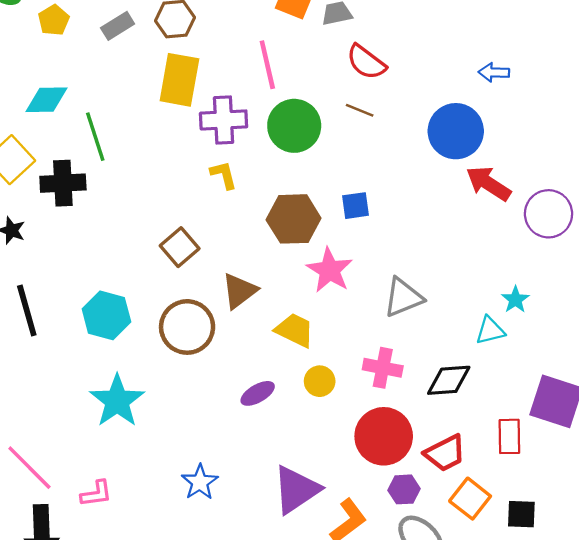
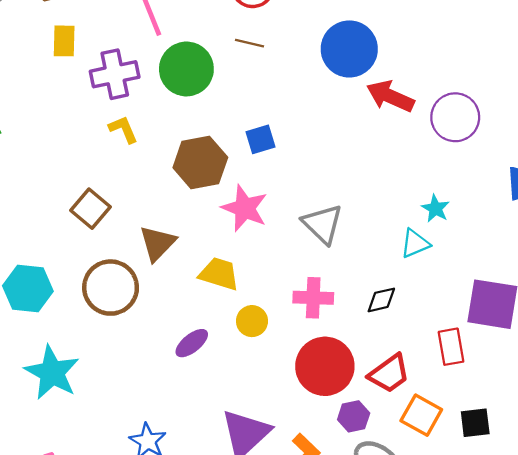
yellow rectangle: (179, 80) -> (64, 41), size x0.6
gray triangle: (403, 297) -> (323, 224), turned -45
black diamond: (449, 380) -> (381, 300), size x0.7

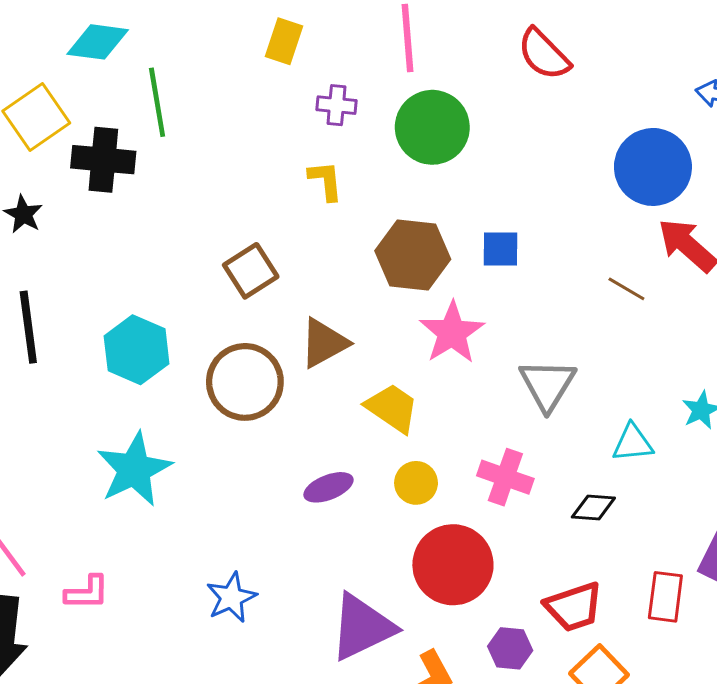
brown line: (250, 43) -> (626, 289), moved
purple cross: (115, 74) -> (337, 105), size x0.6
cyan triangle: (415, 244) -> (633, 443), moved
red circle: (325, 366) -> (453, 565), moved

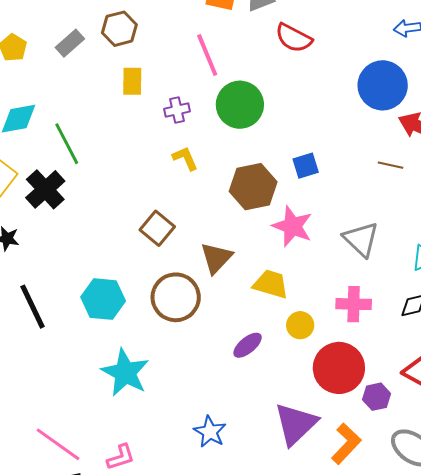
black cross: (103, 160) -> (45, 189), turned -30
purple hexagon: (510, 648) -> (377, 397), moved

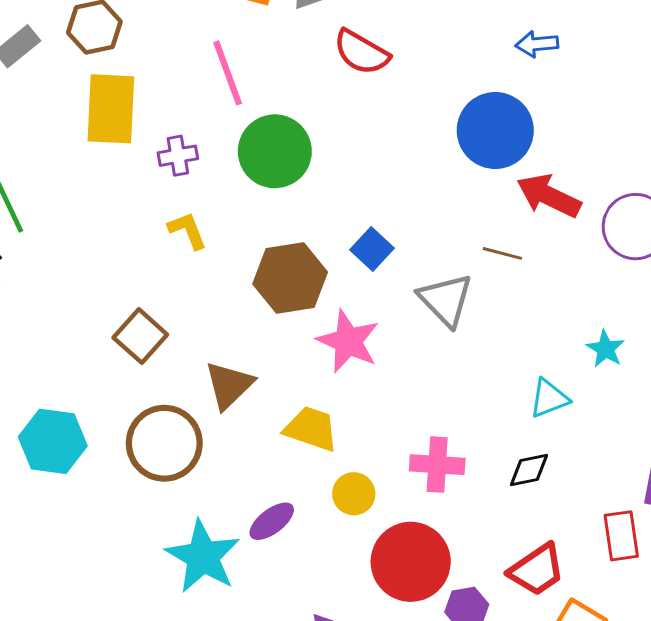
yellow rectangle: (132, 81) -> (111, 109), size x1.6
blue square: (306, 166) -> (372, 249), turned -32
gray triangle: (361, 239) -> (446, 300), moved
cyan star: (125, 373) -> (203, 557), moved

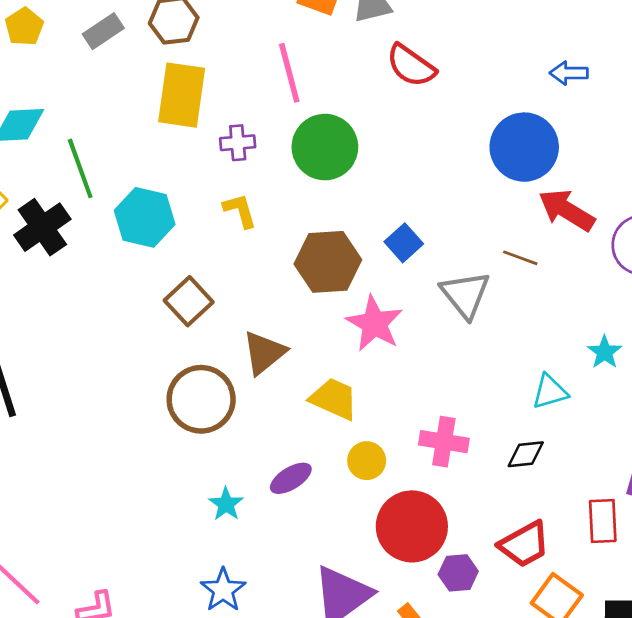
cyan hexagon: (53, 441) -> (145, 217), moved
cyan star: (203, 557) -> (226, 504), size x0.5

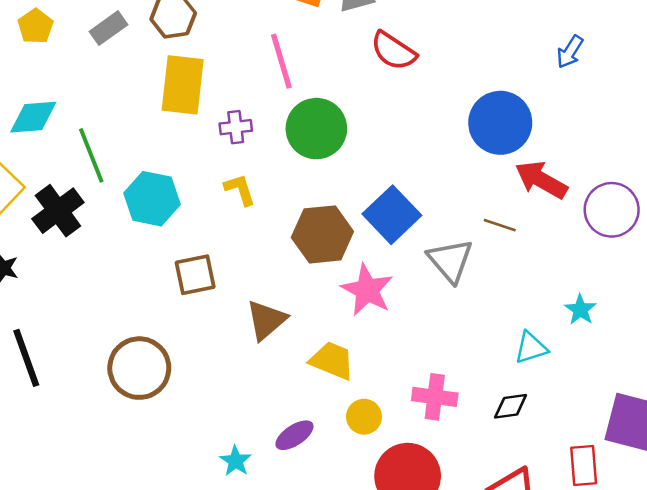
blue arrow: (569, 73) -> (570, 52), moved, turned -56
blue square: (404, 243) -> (392, 215), size x1.6
brown square: (189, 301) -> (195, 275), turned 33
brown circle: (201, 399) -> (139, 368), moved

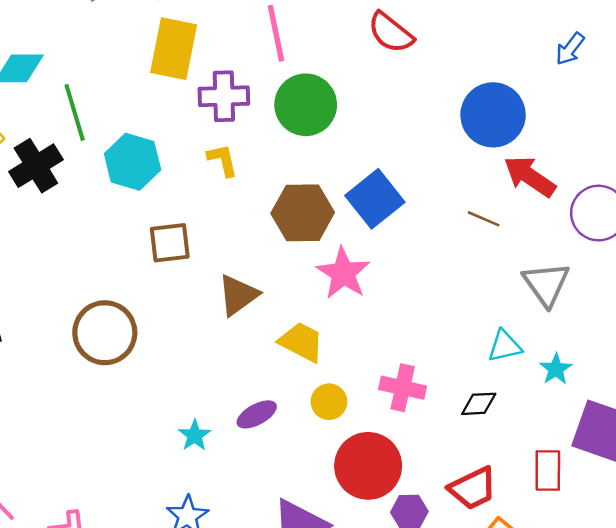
purple cross: (236, 127) -> (224, 96), size x1.5
gray triangle: (450, 261) -> (546, 284), moved
cyan star: (580, 310) -> (556, 369), moved

